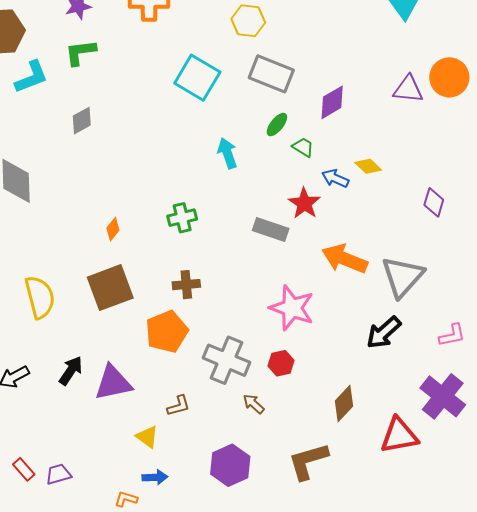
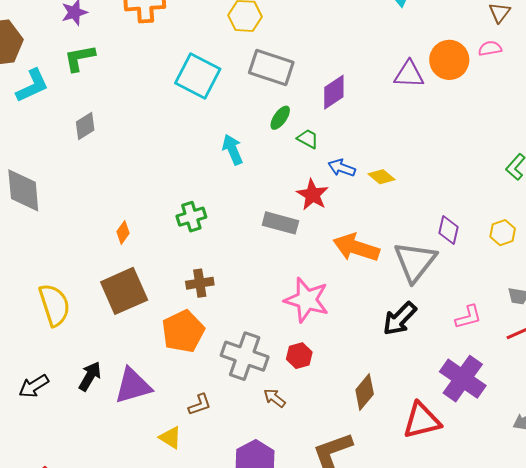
yellow diamond: (368, 166) -> (382, 177), moved
purple diamond: (434, 202) -> (449, 230), moved

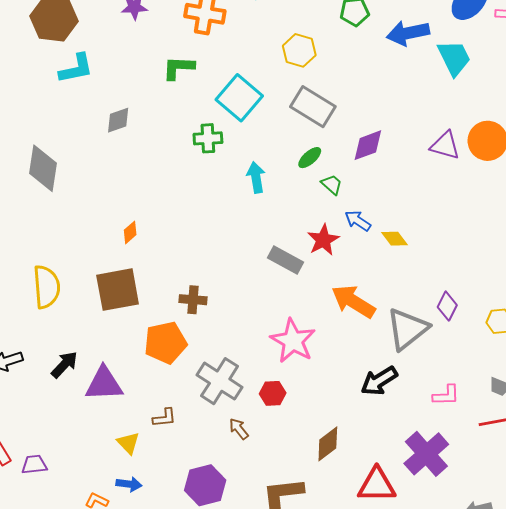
green L-shape: (80, 58) -> (179, 68), moved
green cross: (191, 217) -> (208, 138), moved

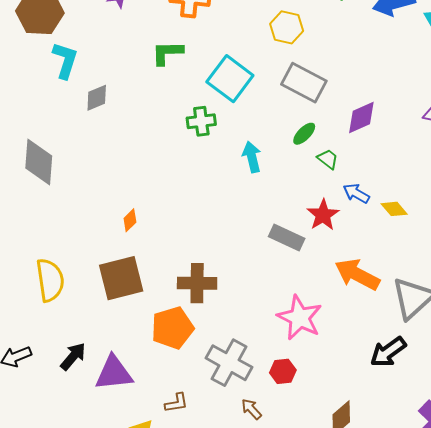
cyan L-shape: (76, 69) -> (65, 60), turned -57
gray diamond: (118, 120) -> (97, 98), moved
brown cross: (193, 300) -> (197, 283), size x1.4

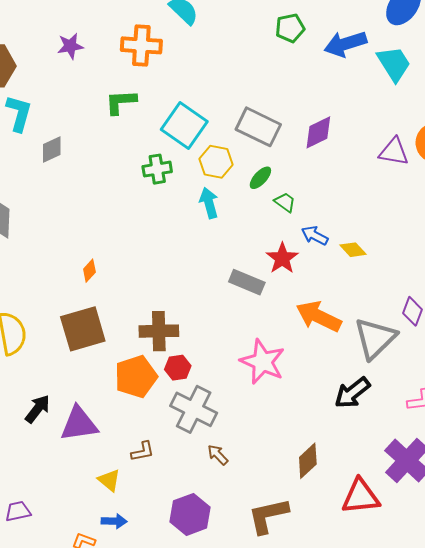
yellow hexagon: (287, 27) -> (216, 162), moved
purple diamond: (361, 117) -> (318, 132), moved
red hexagon: (283, 371) -> (178, 368), moved

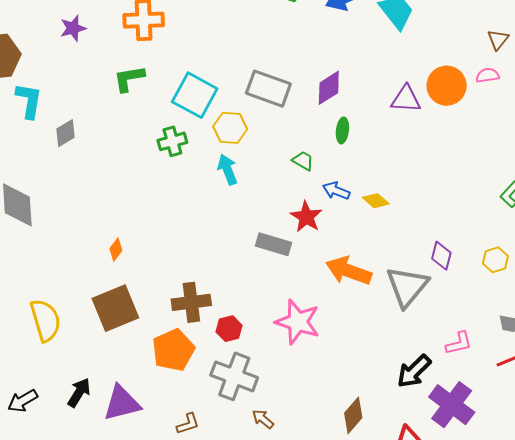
green ellipse: (260, 178) -> (342, 130), moved, turned -30
red hexagon: (178, 368) -> (229, 329), moved
black arrow: (352, 393) -> (414, 371), moved

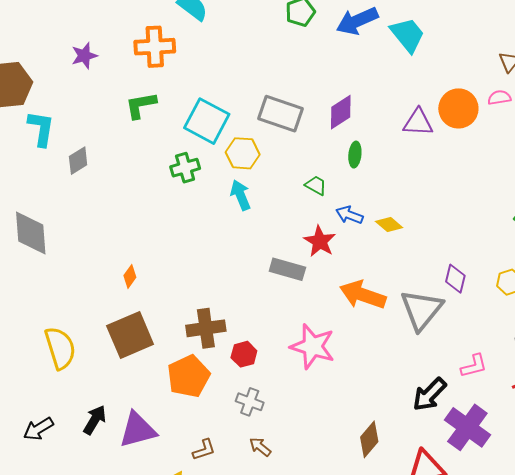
gray cross: (234, 376) -> (250, 402), size x0.6
brown arrow: (263, 419) -> (260, 447), moved

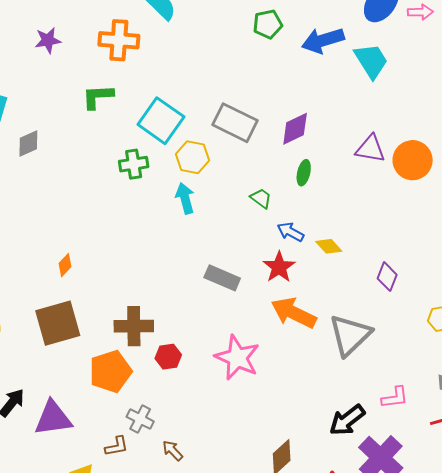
orange circle: (458, 108) -> (413, 160), moved
red star: (320, 241) -> (279, 267), moved
purple diamond: (455, 279) -> (387, 277), moved
gray cross: (250, 402) -> (140, 419), moved

